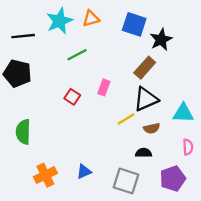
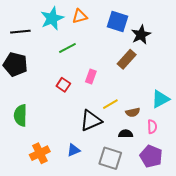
black triangle: (146, 99) -> (91, 121), moved
cyan triangle: (183, 113) -> (160, 99), turned -30
pink semicircle: (188, 147) -> (152, 127), moved
purple pentagon: (173, 179) -> (151, 156), turned -30

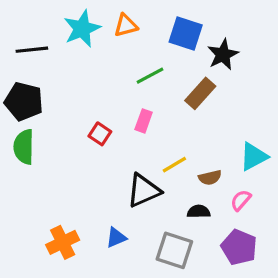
green line: (67, 48) -> (150, 76), moved
green semicircle: (20, 115) -> (24, 147), moved
pink semicircle: (152, 127) -> (241, 200), turned -136

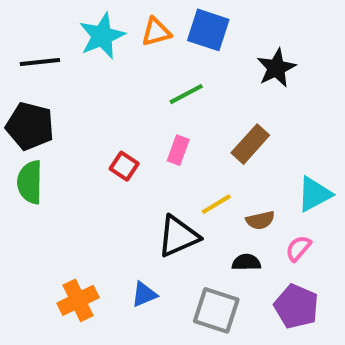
blue square: (186, 34) -> (208, 30), moved
brown rectangle: (200, 93) -> (250, 144), moved

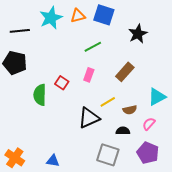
green semicircle: (30, 182) -> (40, 95), moved
blue triangle: (144, 294) -> (53, 161), moved, turned 32
orange cross: (78, 300) -> (15, 158), moved, turned -30

